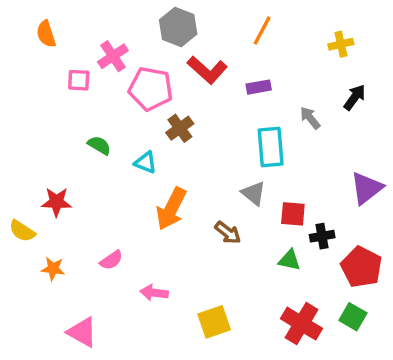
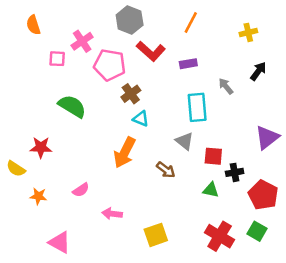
green semicircle: (99, 145) -> (72, 106), size x1.6
cyan triangle: (146, 162) -> (141, 119), moved

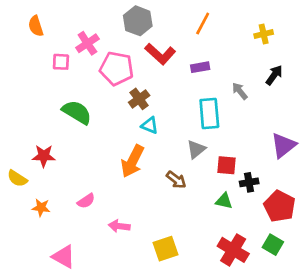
gray triangle: (185, 141) -> (196, 149), turned 42

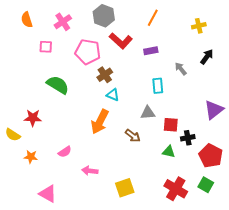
pink cross: (87, 43) -> (63, 22), moved
cyan rectangle: (209, 114) -> (158, 86), size x0.7
gray triangle: (196, 149) -> (148, 113), turned 35

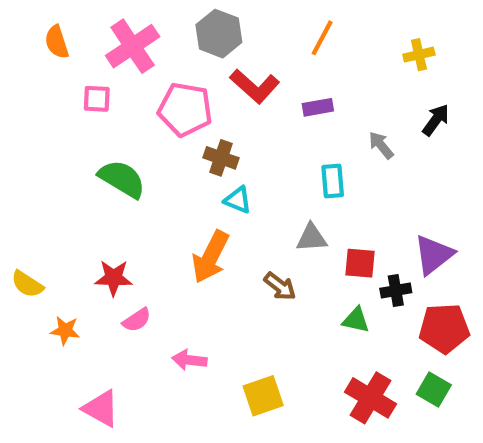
pink cross: (63, 22) -> (133, 46), size x1.4
brown cross: (105, 75) -> (221, 158), turned -35
purple triangle: (214, 110) -> (434, 255), moved
red star: (33, 118) -> (114, 278), moved
red pentagon: (211, 156) -> (444, 328), turned -30

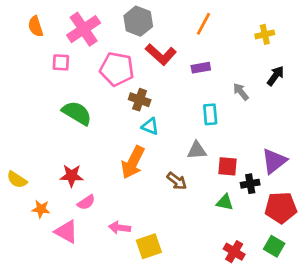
yellow square: (263, 396) -> (149, 246), moved
red cross: (371, 398) -> (234, 252), size x0.7
pink triangle: (101, 408) -> (66, 232), moved

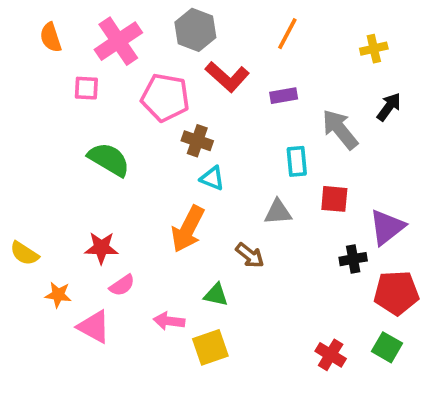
gray arrow: (241, 92) -> (340, 129), size x1.6
red square: (227, 166) -> (334, 199), moved
green triangle: (225, 202) -> (216, 295), moved

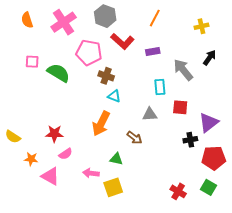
pink square: (86, 88) -> (32, 62), moved
green semicircle: (109, 159) -> (58, 73), moved

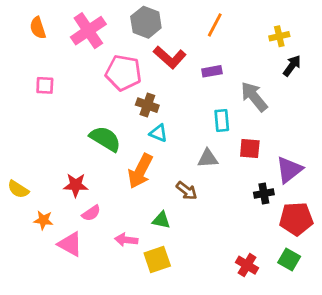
black arrow: (210, 58) -> (292, 66), moved
green semicircle: (58, 73) -> (105, 139), moved

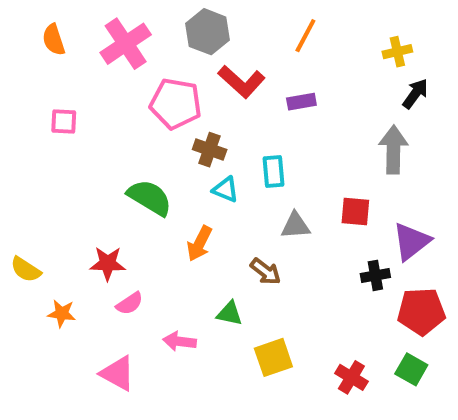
gray arrow: (254, 97) -> (393, 150), moved, turned 40
cyan rectangle: (222, 120) -> (273, 172), moved
orange arrow: (140, 171) -> (200, 243), size x0.7
pink triangle: (70, 244) -> (118, 373), moved
yellow square: (157, 259) -> (273, 357), moved

